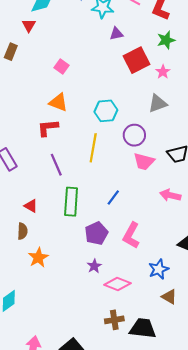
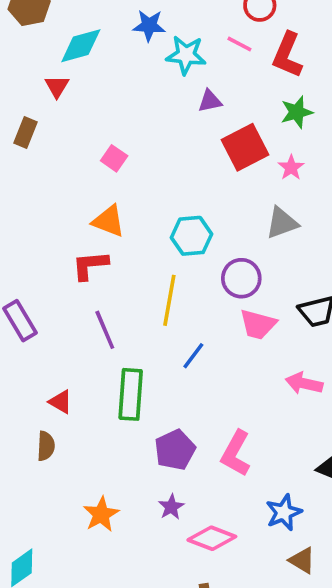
blue line: (113, 197) -> (193, 356), moved
orange star: (38, 258) -> (101, 514), moved

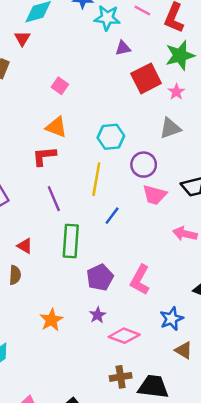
green star: (297, 112) -> (180, 55), size x1.4

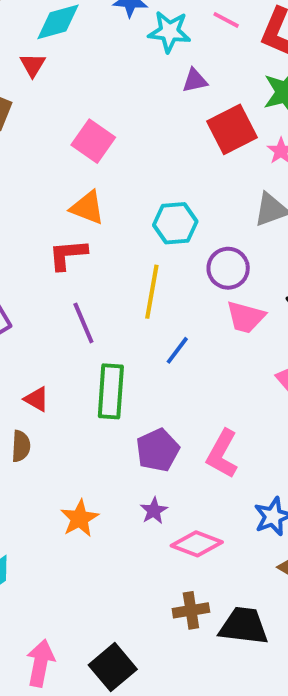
pink square: (60, 86) -> (93, 141), size x1.5

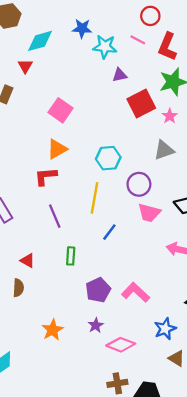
orange triangle: (87, 208) -> (57, 149), turned -50
green rectangle: (111, 391) -> (71, 256), size x0.6
pink L-shape: (222, 454) -> (136, 292), turned 104

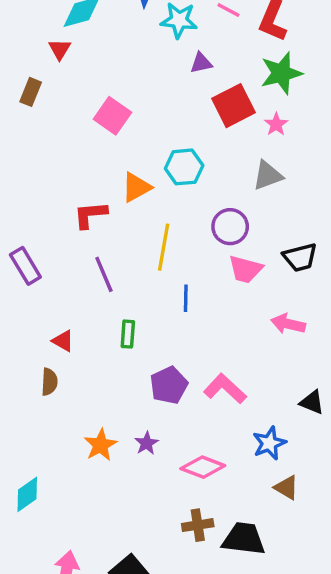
orange triangle: (57, 149) -> (136, 187), moved
cyan hexagon: (108, 158) -> (184, 167), moved
blue line: (109, 232) -> (186, 298), turned -36
purple star: (96, 325) -> (147, 443), moved

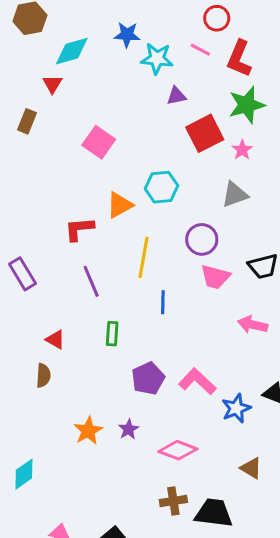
blue star: (269, 443) -> (236, 408), moved

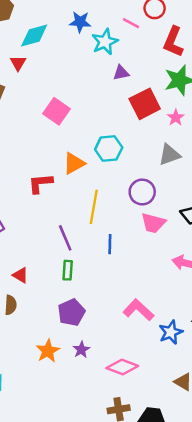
pink line: (200, 50) -> (131, 23), moved
cyan star: (157, 59) -> (105, 42), turned -30
purple line: (91, 281) -> (65, 238), moved
purple pentagon: (148, 378) -> (71, 312), moved

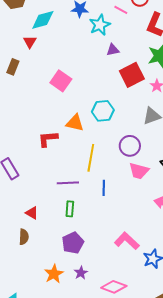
orange triangle: (74, 163) -> (75, 123), turned 42
purple line: (65, 238) -> (68, 183), turned -70

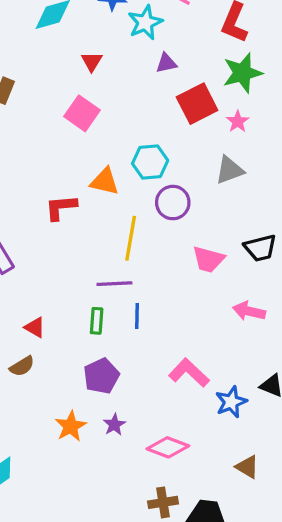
red triangle: (30, 42) -> (92, 61), moved
purple circle: (130, 146) -> (173, 203), moved
purple line: (68, 183) -> (114, 284), moved
blue line: (104, 188) -> (137, 316), moved
brown semicircle: (24, 237) -> (22, 366), turned 56

